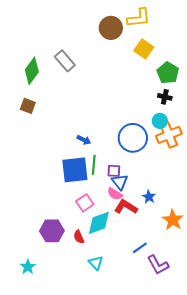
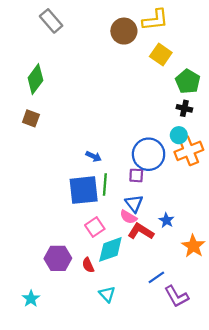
gray rectangle: (65, 61) -> (51, 21), moved
purple square: (114, 171) -> (136, 175), moved

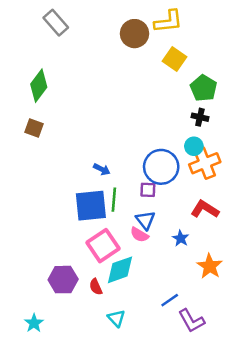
pink square: (95, 227) -> (103, 246), size x1.5
red L-shape: (141, 231) -> (205, 209), moved

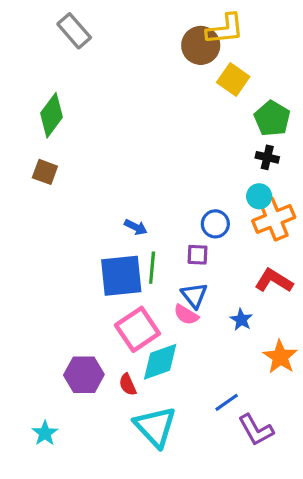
brown circle: (134, 34) -> (201, 45), moved
blue circle: (161, 167) -> (215, 224), size x0.6
cyan triangle: (116, 318) -> (155, 427), size x1.8

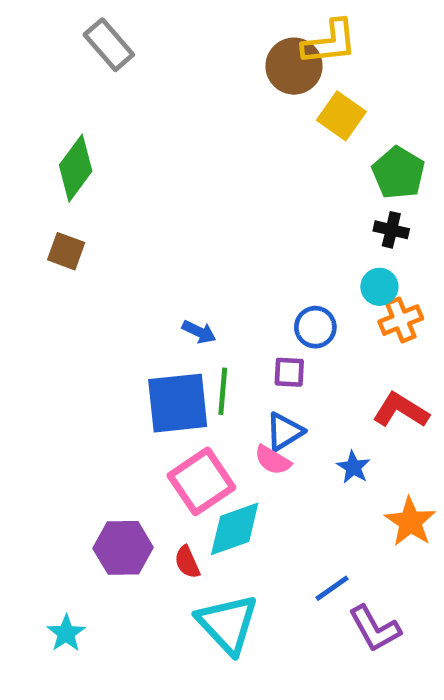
orange cross: (274, 219) -> (401, 320), size x0.7
blue triangle: (194, 295) -> (284, 432), turned 36

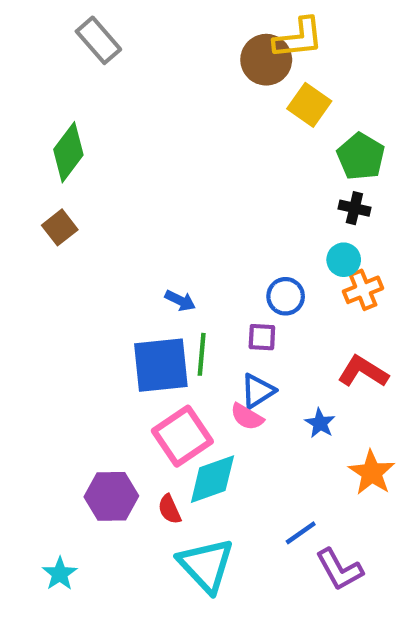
brown square: (66, 251) -> (60, 227), turned 32

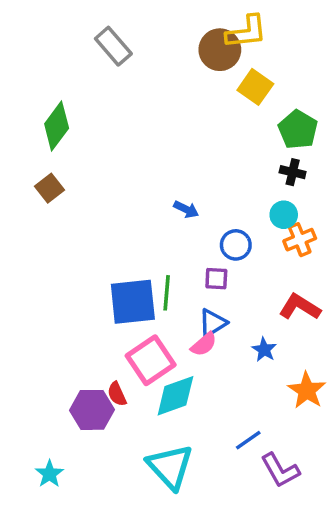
gray rectangle: (98, 40) -> (113, 46), moved
blue arrow: (180, 301) -> (186, 209), moved
pink semicircle: (247, 417) -> (204, 344), turned -72
red semicircle: (169, 509) -> (117, 394), moved

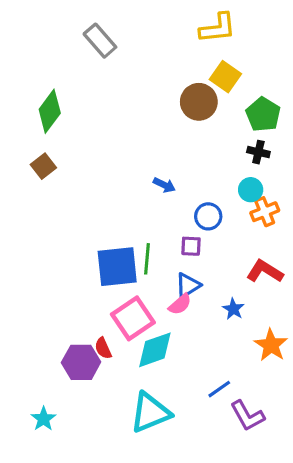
brown circle: (220, 50) -> (199, 102), moved
cyan triangle: (170, 467) -> (150, 413), turned 51

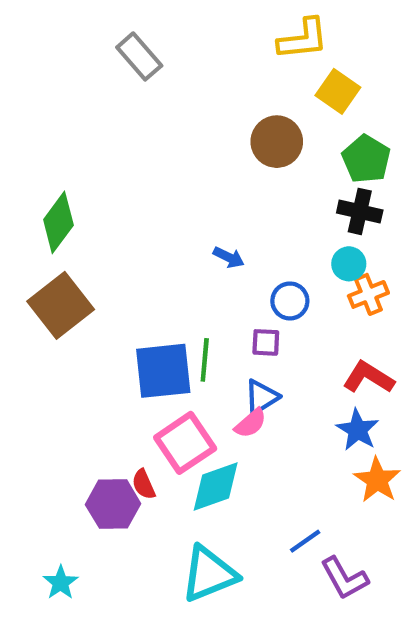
yellow square: (225, 77) -> (338, 91), moved
green diamond: (50, 111) -> (58, 222), moved
black cross: (258, 152) -> (360, 211), size x1.4
brown square: (43, 166) -> (61, 305), moved, size x1.8
blue star: (233, 309) -> (358, 430), moved, size x1.4

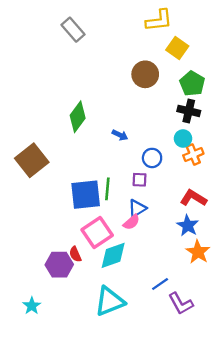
green diamond: (58, 222) -> (78, 117), moved

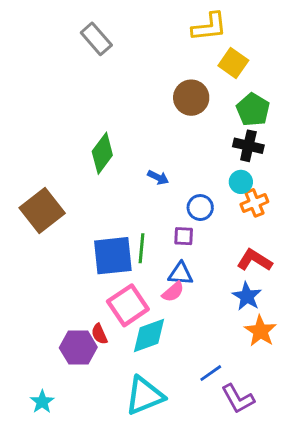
blue triangle: (137, 208) -> (181, 274), turned 36

